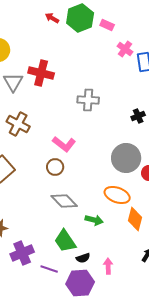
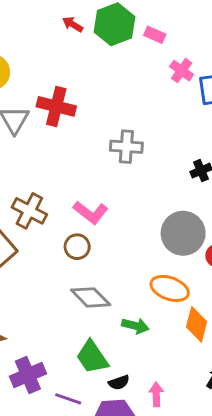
brown cross: (18, 124) -> (29, 211), moved

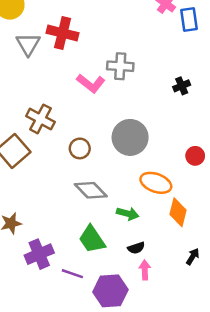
pink L-shape: (91, 212) -> (91, 83), moved
gray circle: (183, 233) -> (130, 137), moved
black semicircle: (119, 382) -> (136, 248), moved

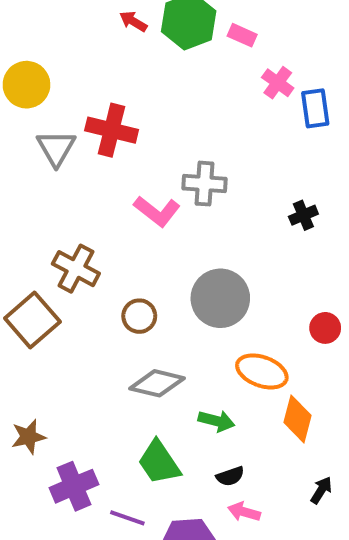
gray diamond: (91, 190) -> (157, 383), turned -32
pink arrow: (145, 270) -> (244, 512), turned -72

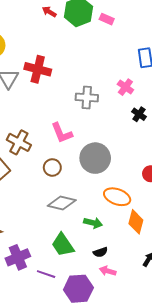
pink cross: (278, 83) -> (125, 87), moved
pink L-shape: (157, 211) -> (62, 133), moved, turned 30
black cross: (303, 215) -> (139, 114), turned -32

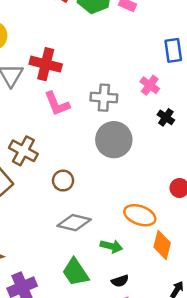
pink L-shape: (62, 133) -> (57, 104), moved
gray circle: (95, 158) -> (114, 140), moved

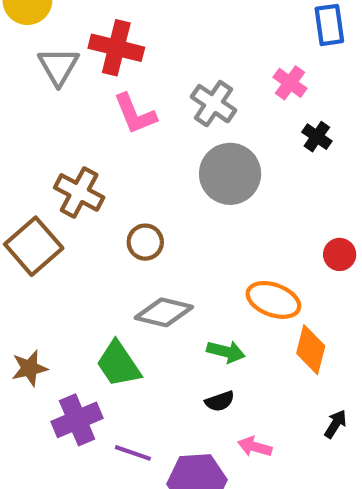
gray cross: (104, 98) -> (214, 104), turned 30
green trapezoid: (75, 272) -> (118, 364), moved
black semicircle: (120, 281) -> (220, 401), moved

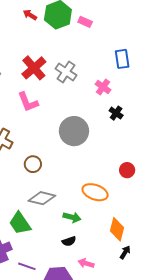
red cross: (116, 48) -> (34, 68), moved, turned 35
gray cross: (214, 104) -> (66, 72), moved
orange diamond: (311, 350) -> (117, 229), moved

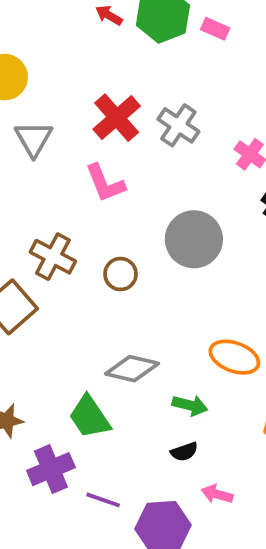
brown circle: (33, 164) -> (120, 274), moved

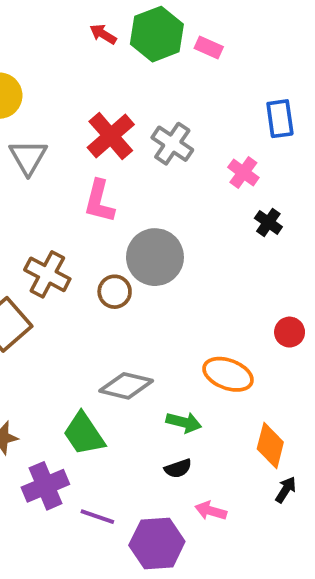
pink L-shape: (105, 183) -> (99, 201), turned 36
gray circle: (194, 239) -> (155, 257), moved

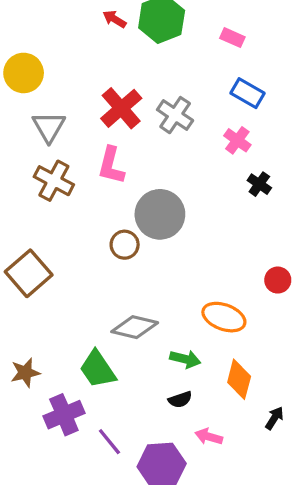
pink rectangle: (209, 48) -> (232, 38), moved
blue rectangle: (280, 119) -> (247, 93), moved, turned -52
brown cross: (47, 274) -> (54, 181), moved
orange diamond: (270, 445) -> (239, 379), moved
purple line: (97, 517) -> (109, 442), turned 32

